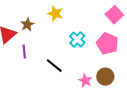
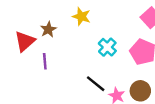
black line: (54, 66) -> (96, 84), moved

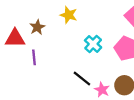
red triangle: (25, 41) -> (15, 38), turned 40

